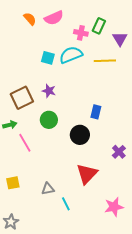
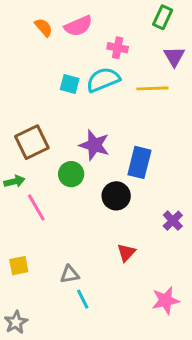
green rectangle: (99, 26) -> (163, 17), moved
purple star: (49, 91) -> (94, 145), moved, size x1.5
blue rectangle: (96, 112) -> (139, 162), size x1.5
red triangle: (87, 174) -> (126, 253), size x0.6
cyan line: (66, 204) -> (83, 299), moved

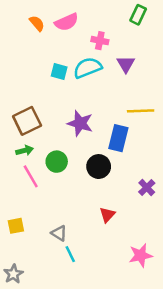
purple triangle: (174, 56) -> (126, 64), moved
yellow line: (152, 88) -> (141, 111), moved
green circle: (71, 174) -> (57, 162), moved
green arrow: (14, 181) -> (25, 150), moved
gray triangle: (70, 274) -> (59, 233), turned 42

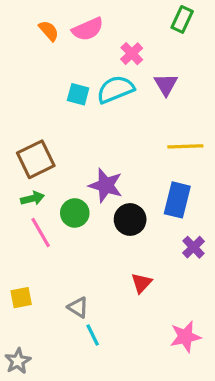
pink cross: (100, 41) -> (132, 54), turned 35
purple star: (80, 123) -> (106, 185), moved
blue rectangle: (118, 138) -> (177, 200), moved

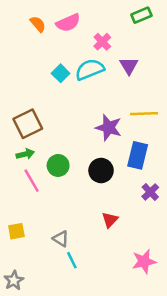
green rectangle: (182, 19) -> (141, 15), turned 42
cyan square: (78, 94) -> (61, 73), turned 30
purple star: (106, 185) -> (109, 128), moved

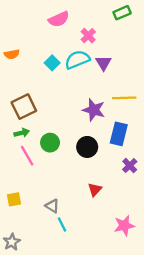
orange semicircle: (38, 24) -> (12, 54), moved, turned 120
purple triangle: (129, 66) -> (104, 63), moved

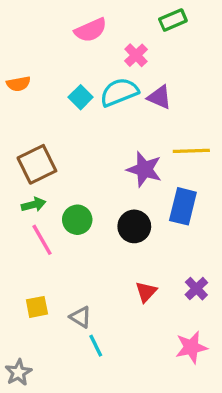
green rectangle: (122, 13) -> (173, 20), moved
purple triangle: (104, 63) -> (159, 97), turned -35
purple cross: (130, 166) -> (196, 289), moved
yellow square: (14, 199) -> (37, 307), moved

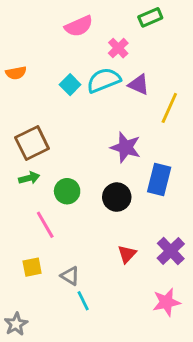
yellow line: (191, 151) -> (169, 108), moved, turned -64
pink line: (42, 240) -> (45, 225), moved
purple cross: (196, 289) -> (171, 251), size x1.4

